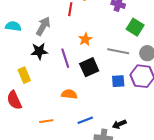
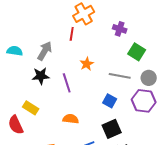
black square: (89, 67) -> (112, 129), moved
yellow rectangle: (24, 75) -> (31, 108), moved, turned -35
blue square: (118, 81) -> (110, 101), moved, turned 32

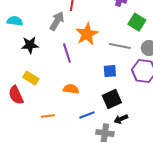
gray arrow: (45, 51) -> (57, 21), moved
orange star: (87, 64) -> (87, 34), size x1.6
black star: (41, 76) -> (30, 45), moved
blue square: (110, 101) -> (110, 71), turned -32

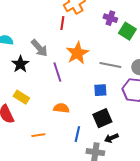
gray arrow: (57, 21) -> (39, 48), moved, turned 108
green square: (137, 22) -> (127, 31), moved
black star: (30, 45) -> (20, 64), turned -30
blue line: (87, 115) -> (77, 134), turned -56

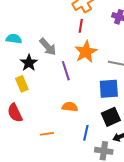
red line: (62, 23) -> (81, 26), moved
blue square: (100, 90) -> (109, 89), size x1.5
yellow rectangle: (21, 97) -> (22, 84), moved, turned 35

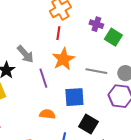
blue square: (109, 89) -> (74, 97), moved
black square: (111, 117) -> (88, 124), turned -36

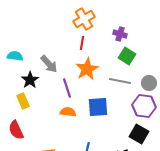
green square: (113, 37) -> (127, 56), moved
orange semicircle: (47, 114) -> (68, 112), moved
black square: (88, 124) -> (139, 134), moved

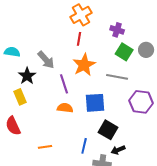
gray circle: (149, 83) -> (146, 50), moved
black square: (139, 134) -> (108, 130), moved

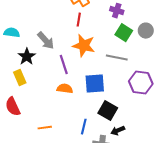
orange star: (84, 65) -> (84, 46), turned -30

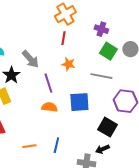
orange star: (84, 46) -> (68, 64), size x0.6
black square: (108, 111) -> (107, 127), moved
blue line: (84, 127) -> (56, 145), moved

